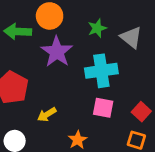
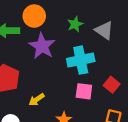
red square: (141, 112) -> (112, 85), moved

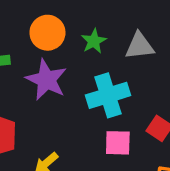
orange circle: (34, 16) -> (47, 33), moved
gray triangle: (104, 30) -> (140, 46), turned -36

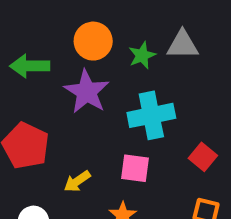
gray triangle: (140, 46) -> (183, 45), moved
pink square: (118, 143) -> (135, 168), moved

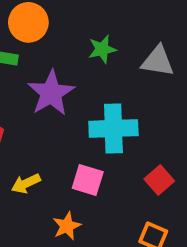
orange circle: (93, 41) -> (28, 22), moved
green star: (142, 55) -> (102, 49), moved

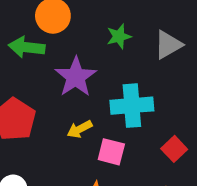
gray triangle: (158, 61) -> (168, 45), turned -36
yellow arrow: (26, 183) -> (80, 129), moved

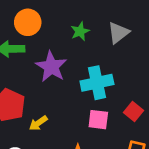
yellow arrow: (80, 129) -> (38, 123), moved
pink square: (111, 152) -> (98, 120), moved

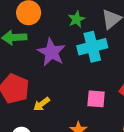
cyan cross: (97, 83) -> (92, 47), moved

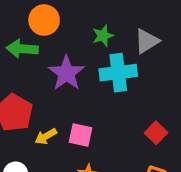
pink square: (96, 99) -> (80, 135), moved

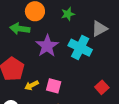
green star: (103, 36) -> (68, 14), moved
cyan cross: (118, 73) -> (80, 48), turned 30

